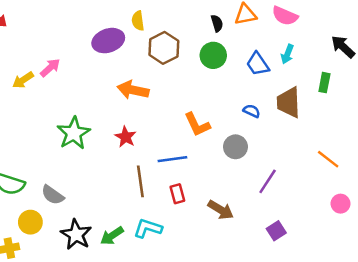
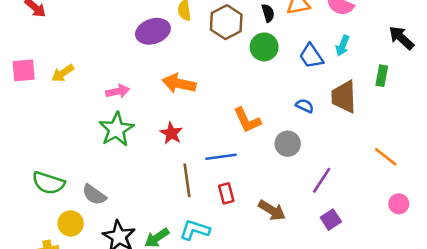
brown hexagon: (164, 48) -> (226, 22), moved
pink arrow: (50, 68) -> (118, 91), moved, turned 30
purple square: (276, 231) -> (331, 220), moved

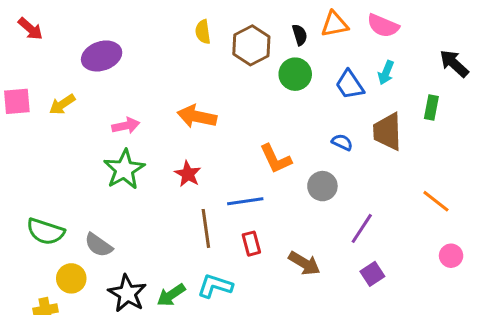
purple ellipse: (153, 31) -> (102, 56), moved

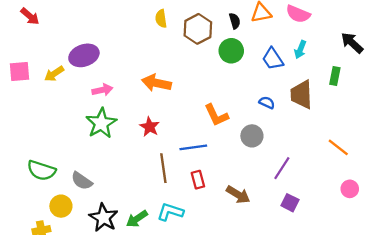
purple ellipse: (102, 56) -> (84, 55), moved
purple square: (372, 274) -> (290, 203), turned -30

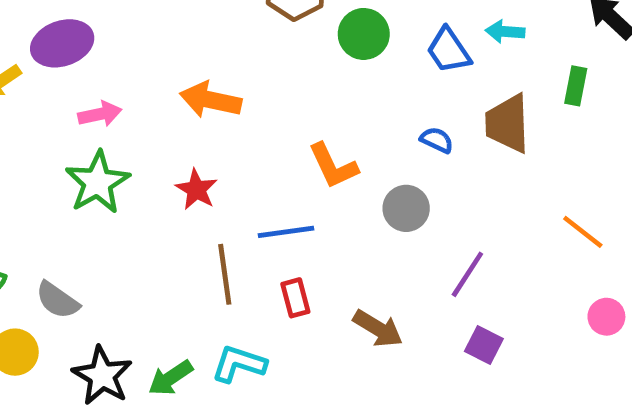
cyan arrow: (300, 50) -> (505, 32), turned 72

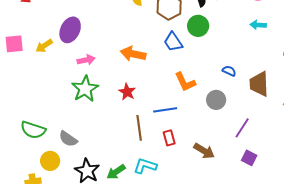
purple ellipse: (62, 43) -> (70, 30), turned -45
blue trapezoid: (449, 50) -> (173, 42), moved
brown trapezoid: (507, 124) -> (259, 84), moved

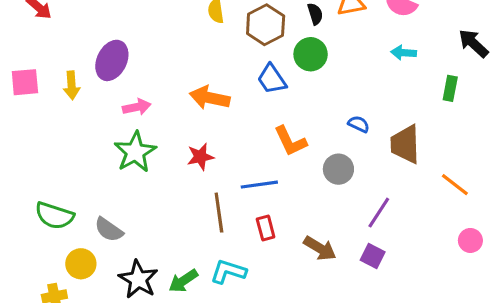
yellow arrow: (44, 46) -> (72, 85), turned -60
red star: (127, 92) -> (200, 157), turned 30
purple square: (249, 158) -> (373, 256), moved

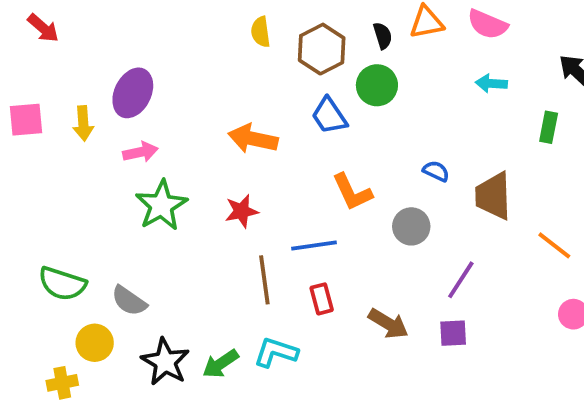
pink arrow: (137, 107) -> (140, 152), moved
purple square: (373, 256) -> (453, 333), turned -30

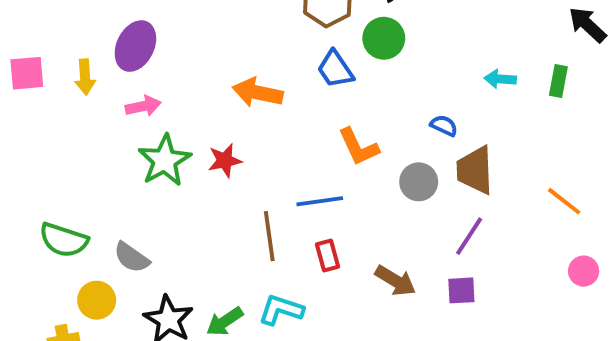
cyan arrow: (491, 83) -> (500, 79), moved
brown trapezoid: (493, 196) -> (475, 170), moved
red star: (242, 211) -> (225, 160), moved

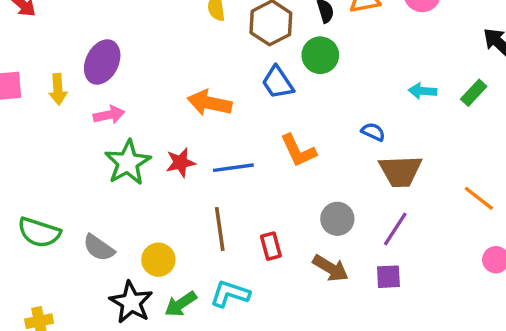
green rectangle: (558, 81) -> (474, 93), turned 32
brown trapezoid: (475, 170) -> (400, 171), turned -90
gray circle: (419, 182) -> (337, 219), moved
blue line: (320, 201) -> (233, 168), moved
yellow circle: (97, 300) -> (158, 260), moved

